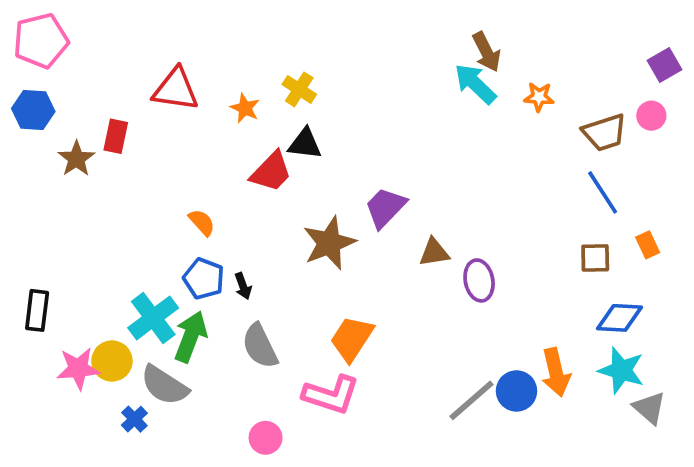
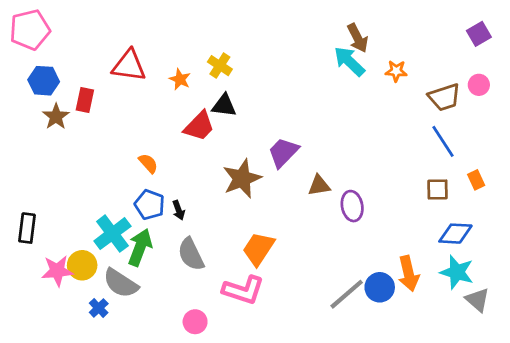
purple square: (664, 65) -> (479, 34), moved
blue hexagon: (33, 110) -> (44, 81), moved

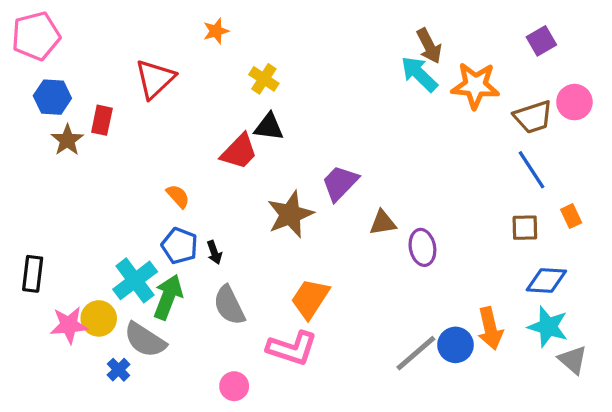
purple square: (479, 34) -> (541, 41), moved
red triangle: (129, 66) -> (155, 79), turned -51
orange star: (396, 71) -> (475, 86), size x1.8
orange star: (180, 79) -> (216, 31), moved, turned 30
pink circle: (479, 85) -> (574, 102), size x1.4

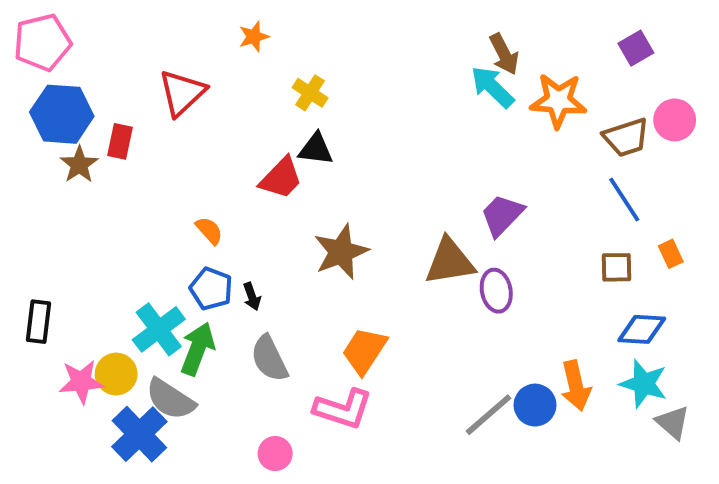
blue hexagon: (52, 97) -> (62, 114), size x1.4
purple trapezoid: (340, 183) -> (502, 215), moved
brown triangle: (383, 223) -> (450, 262), size x1.6
blue cross: (118, 370) -> (139, 434), size x2.0

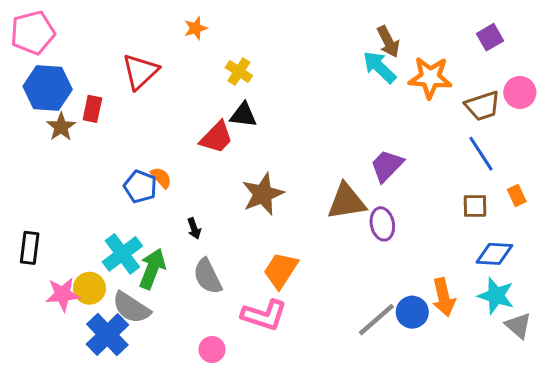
blue pentagon: (211, 289) -> (140, 187), moved

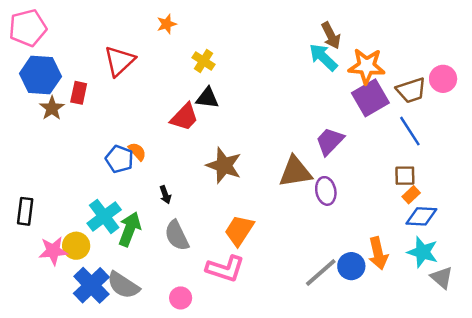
purple square: (490, 37) -> (370, 98), moved, size x1.6
brown star: (263, 194) -> (224, 165), turned -30
orange rectangle: (517, 196) -> (411, 195), moved, turned 72
gray semicircle: (131, 308) -> (123, 285), moved

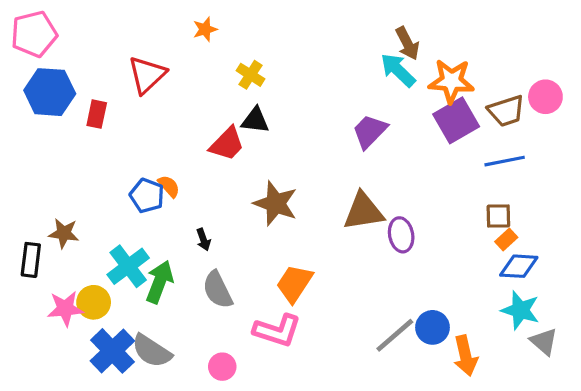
brown star: (52, 108) -> (64, 233), moved, turned -30
blue line: (410, 131) -> (505, 161), turned -68
purple trapezoid: (330, 141) -> (370, 131), moved
orange arrow: (378, 253) -> (465, 356), moved

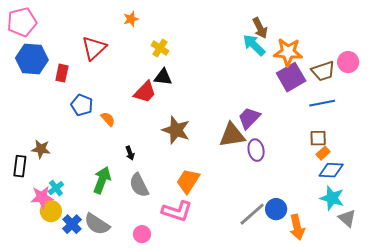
purple trapezoid: (370, 131) -> (249, 118), moved
blue pentagon: (147, 196) -> (82, 105), moved
cyan cross: (128, 266) -> (56, 188), moved, size x0.6
yellow circle: (94, 302) -> (51, 211), moved
blue cross: (112, 351) -> (72, 224), size x0.7

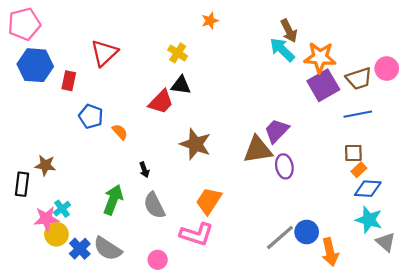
orange star: (131, 19) -> (210, 21), moved

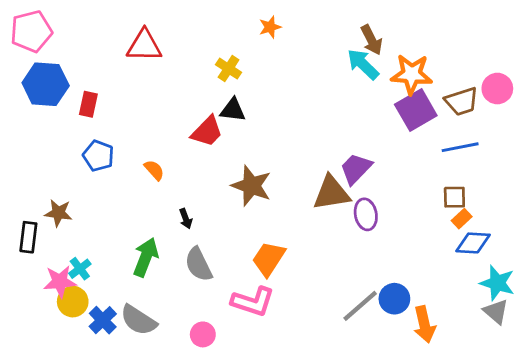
red triangle: (104, 53) -> (144, 46), moved, turned 44
blue pentagon: (91, 116) -> (98, 156), moved
cyan star: (369, 220) -> (497, 283), moved

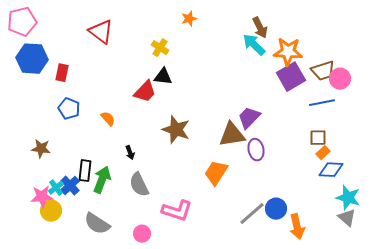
red triangle: (144, 46) -> (101, 32), turned 36
pink circle: (497, 89) -> (340, 79), moved
black rectangle: (28, 237) -> (85, 171), moved
orange trapezoid: (269, 259) -> (216, 173), moved
blue cross: (103, 320) -> (70, 186), moved

